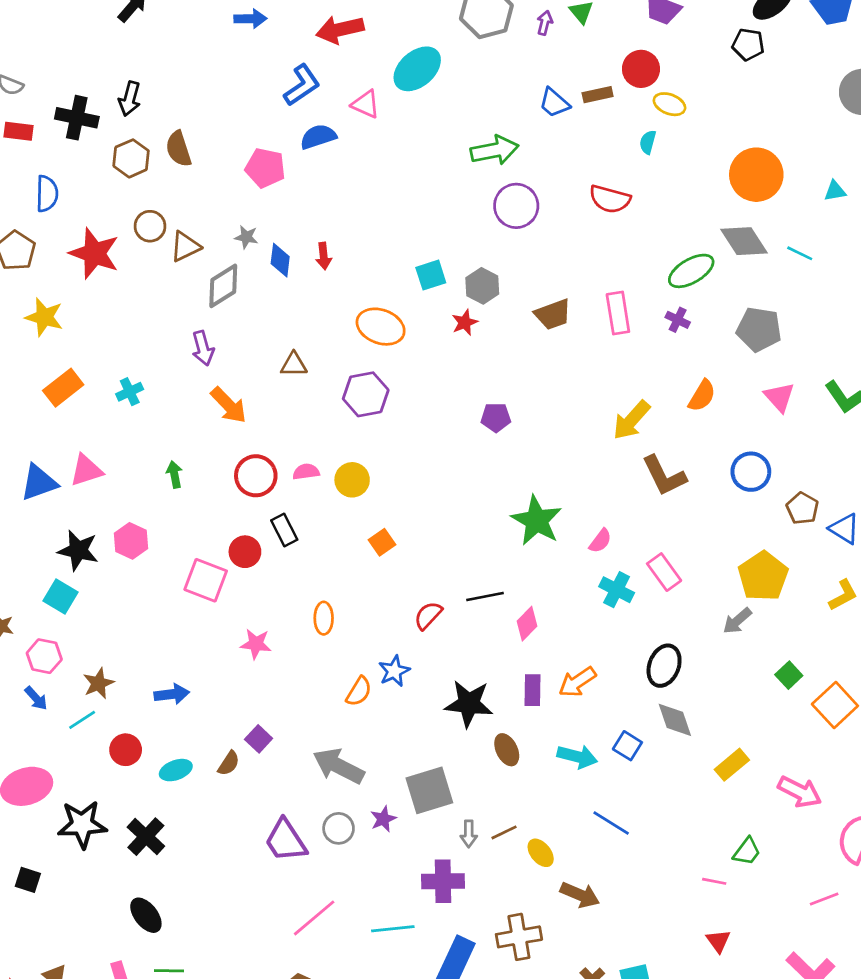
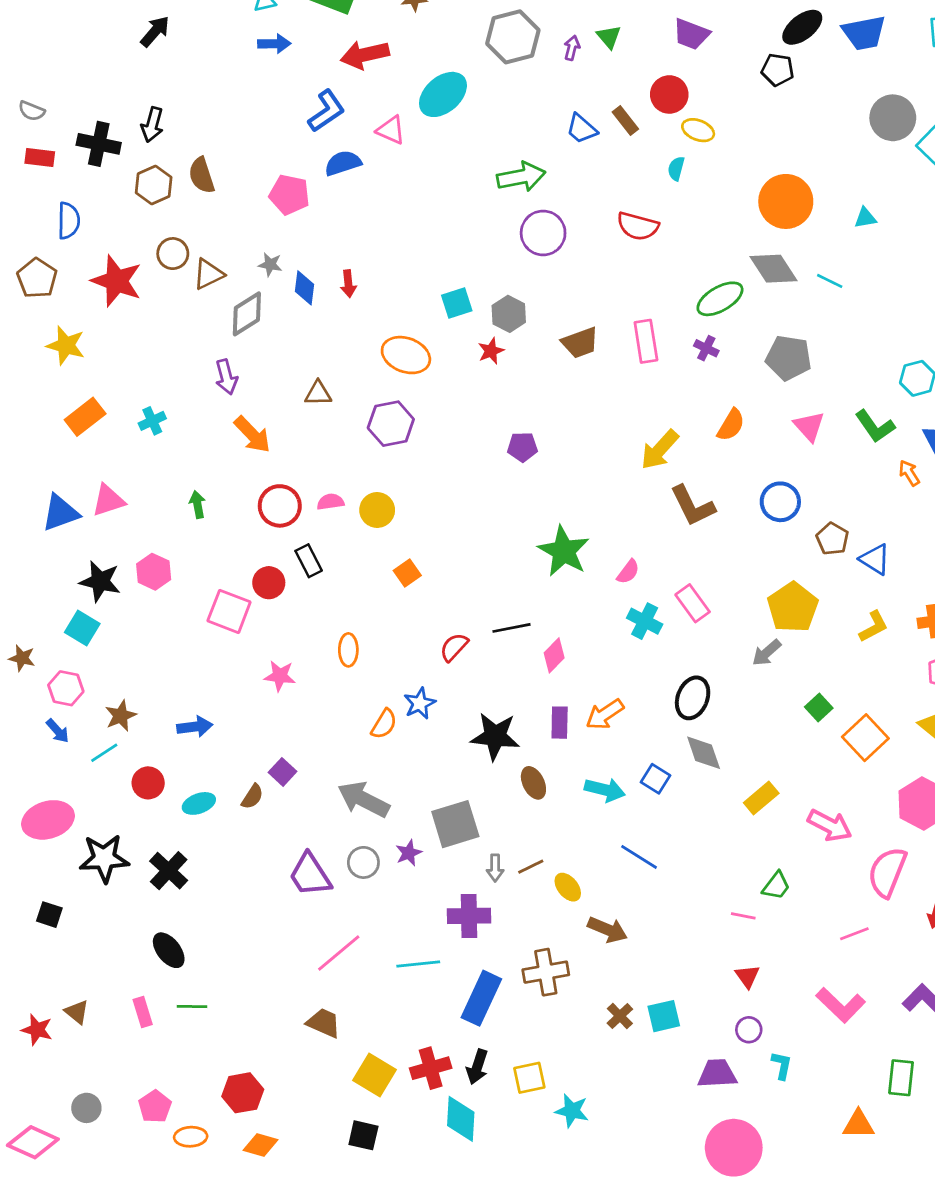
brown rectangle: (598, 95) -> (625, 121), turned 64

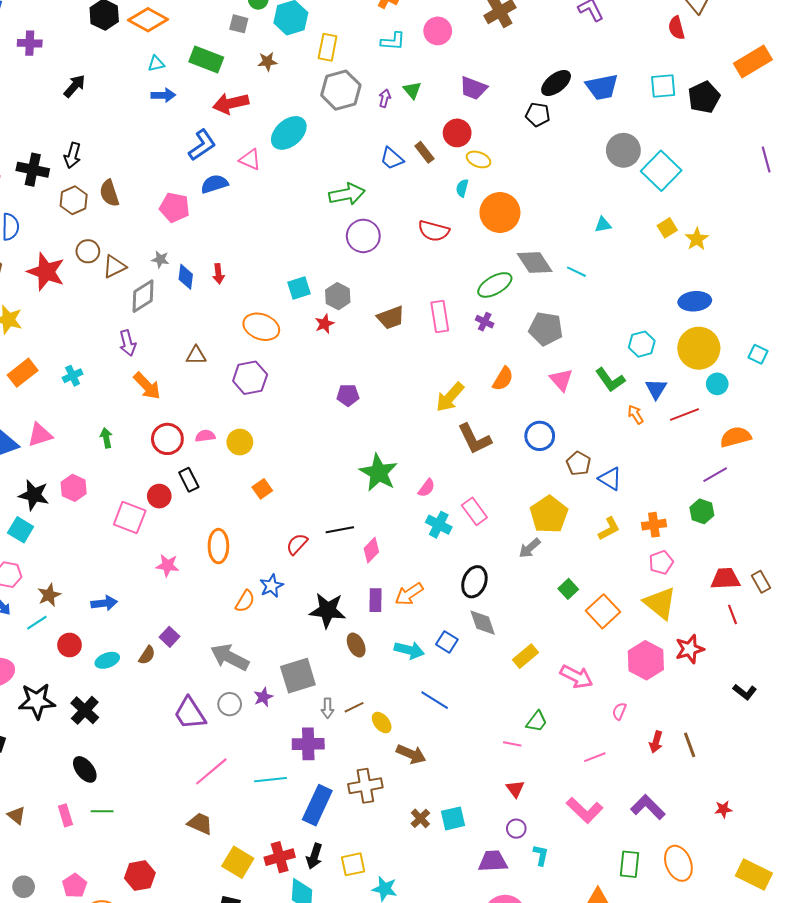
orange circle: (786, 201) -> (500, 213), moved
orange ellipse: (348, 650) -> (218, 546), size x1.4
pink semicircle: (887, 872) -> (619, 711), size x0.5

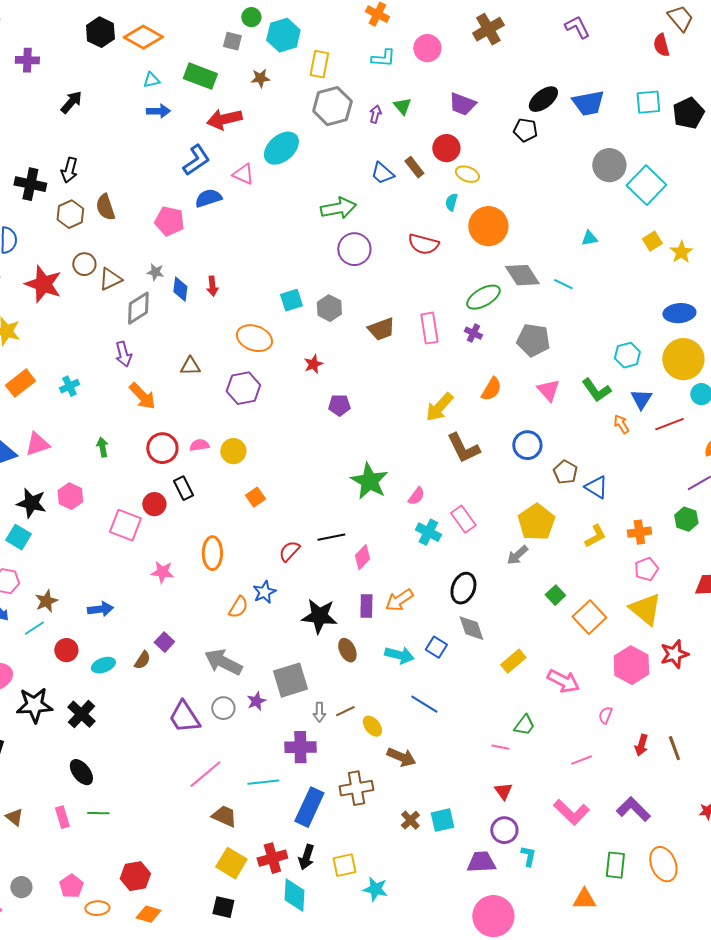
red star: (325, 324) -> (313, 364), moved
brown trapezoid: (200, 823) -> (224, 816), moved
purple circle: (516, 829) -> (504, 830), size x1.4

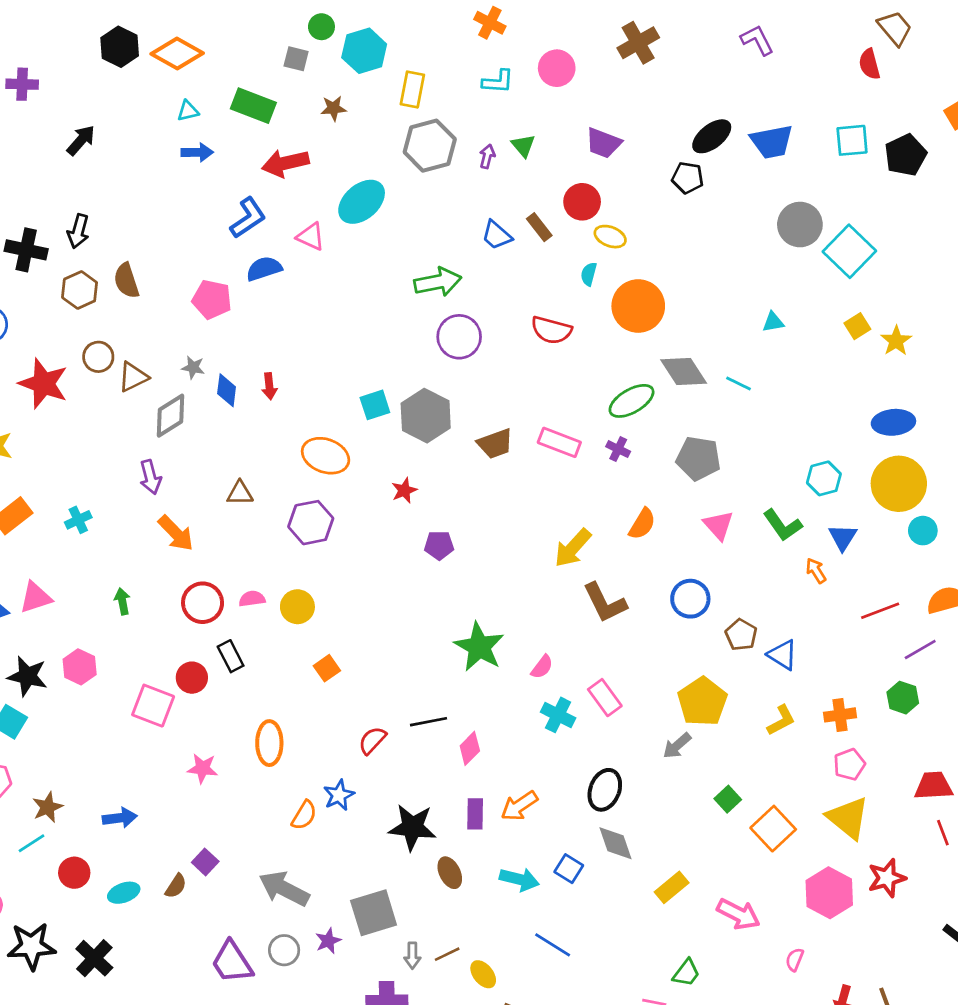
gray hexagon: (329, 308) -> (426, 416), size x1.5
pink rectangle: (429, 328) -> (559, 442), turned -60
red line: (669, 424) -> (880, 611), moved

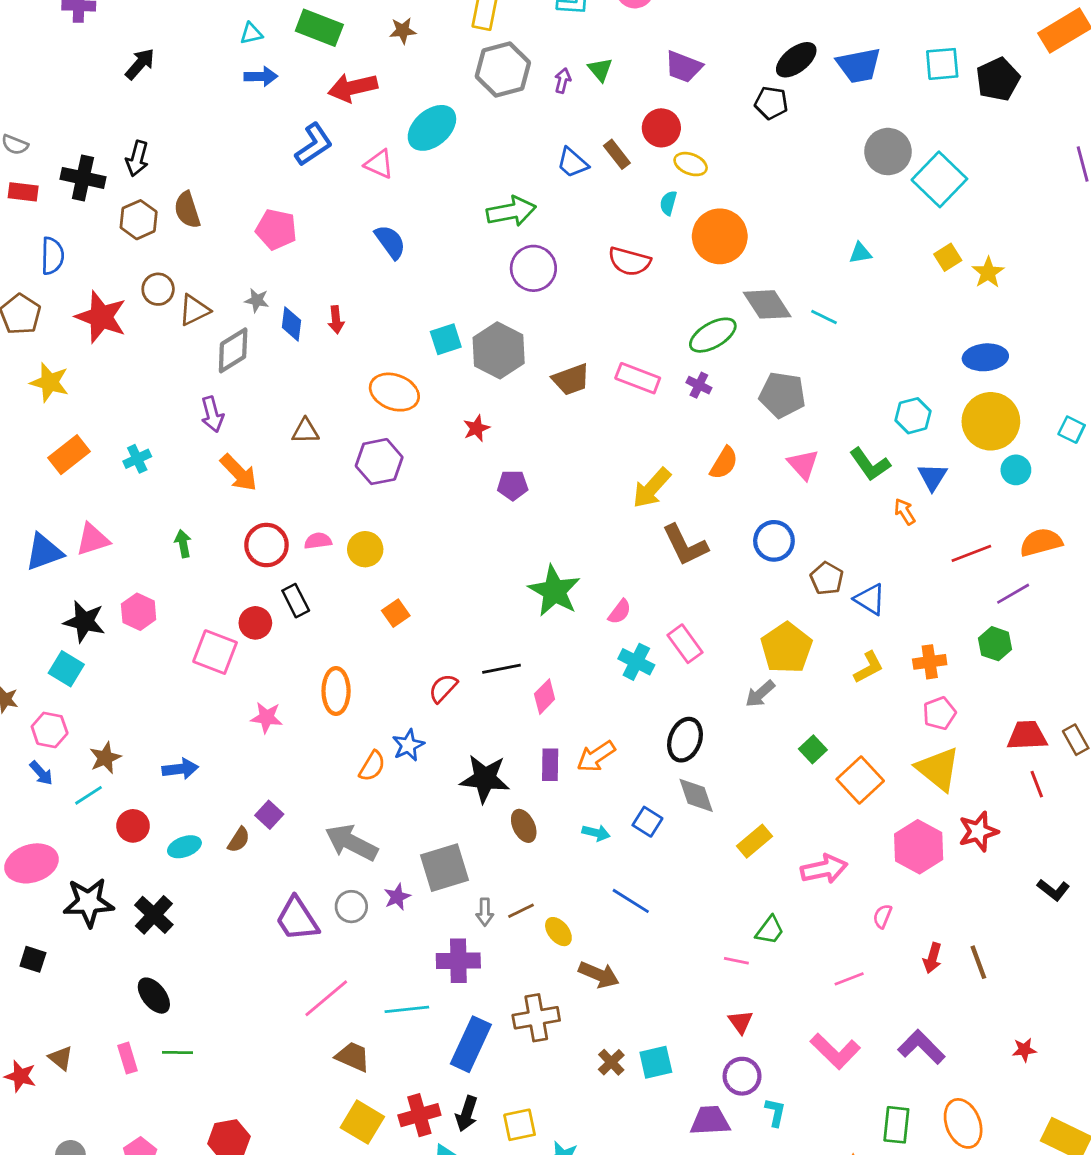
blue semicircle: (264, 269) -> (390, 242), moved, turned 72
cyan arrow: (519, 879) -> (596, 833), size x0.7
pink arrow: (738, 914) -> (824, 869), turned -39

